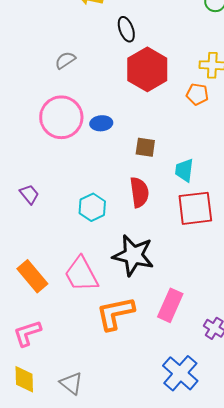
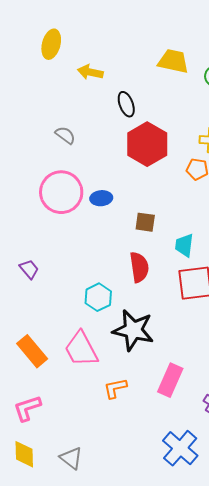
gray semicircle: (65, 60) -> (65, 135), turned 70
cyan hexagon: (92, 207) -> (98, 297), moved
orange L-shape: (115, 313) -> (115, 388), size x0.6

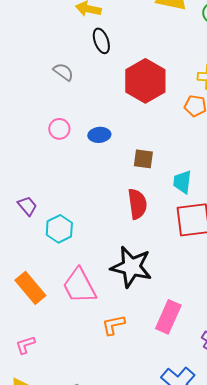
black ellipse: (126, 104) -> (101, 41), moved
pink circle: (61, 192) -> (59, 129), size x0.5
cyan hexagon: (98, 297) -> (59, 229), moved
pink L-shape: (27, 408) -> (25, 345), size x0.7

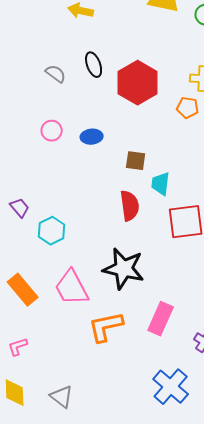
black ellipse: (101, 41) -> (94, 65), moved
cyan trapezoid: (182, 182) -> (161, 184), moved
orange L-shape: (113, 325) -> (106, 327), size x1.5

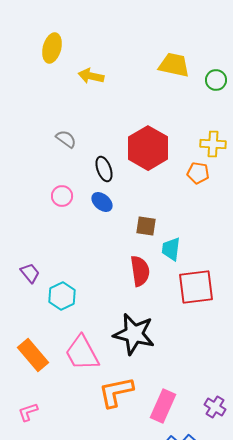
black ellipse: (94, 65) -> (104, 169), moved
blue ellipse: (92, 137) -> (102, 202), turned 45
pink rectangle: (161, 319) -> (163, 406), moved

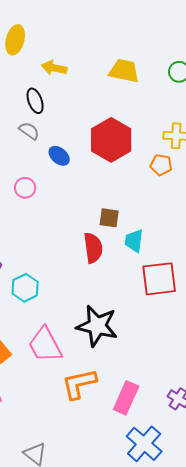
yellow trapezoid: (174, 65) -> (124, 71), moved
black ellipse: (104, 169) -> (35, 101), moved
blue ellipse: (102, 202) -> (59, 156), moved
red semicircle: (140, 271) -> (93, 248), moved

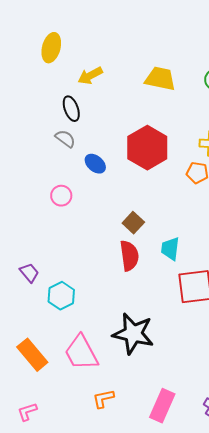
yellow arrow: (54, 68) -> (90, 76), turned -40
brown square: (109, 218) -> (133, 223), moved, turned 35
orange L-shape: (79, 384) -> (103, 399), moved, size x0.6

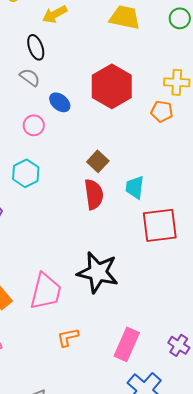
pink circle: (61, 196) -> (34, 125), moved
cyan hexagon: (61, 296) -> (26, 173), moved
pink trapezoid: (81, 353) -> (46, 291), turned -138

